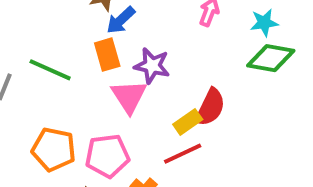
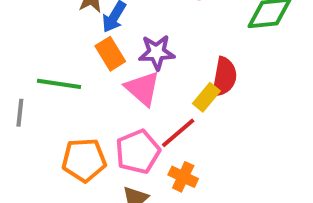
red line: (183, 154) -> (178, 133), moved

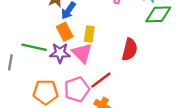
purple star: (157, 52) -> (60, 53), moved
yellow rectangle: (206, 97) -> (89, 34), moved, turned -35

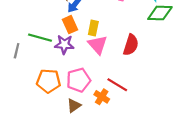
pink triangle: (82, 53) -> (98, 45), moved
red line: (101, 80) -> (117, 85), moved, turned 65

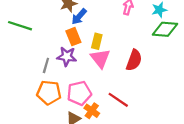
green line: (40, 38) -> (20, 26), moved
gray line: (17, 51) -> (46, 65), moved
orange cross: (102, 97) -> (92, 111), moved

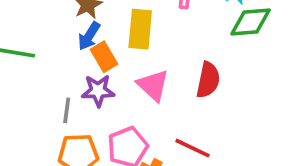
blue arrow: (79, 17) -> (89, 36), moved
yellow rectangle: (97, 41) -> (140, 29), moved, size x1.5

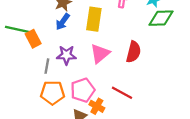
orange rectangle: (104, 57) -> (33, 39), moved
pink triangle: (153, 85) -> (100, 53), turned 35

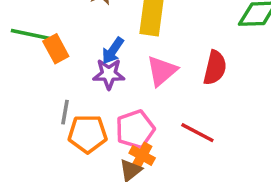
blue arrow: (63, 22) -> (113, 51), moved
gray line: (47, 66) -> (65, 112), moved
orange cross: (97, 106) -> (142, 155), moved

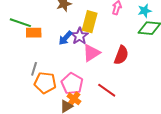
orange rectangle: (56, 49) -> (34, 33), turned -70
purple star: (109, 74) -> (80, 36), moved, turned 30
pink pentagon: (135, 129) -> (72, 84), turned -30

